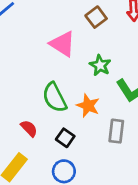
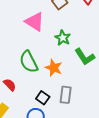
gray rectangle: (116, 131) -> (66, 95), moved
black square: (65, 138) -> (43, 98), moved

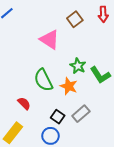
green star: (63, 38) -> (78, 66), moved
gray rectangle: (66, 95) -> (81, 114), turned 42

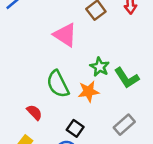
orange star: (69, 86) -> (89, 91), turned -30
gray rectangle: (81, 114) -> (124, 125), moved

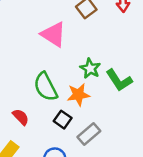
gray rectangle: (124, 125) -> (89, 134), moved
black square: (75, 128) -> (63, 120), moved

